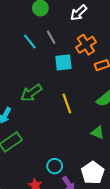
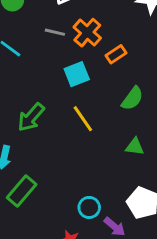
gray line: (51, 37) -> (55, 32), moved, turned -32
cyan square: (63, 62) -> (77, 74), moved

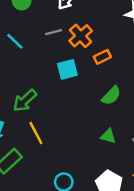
gray line: (55, 32) -> (54, 32), turned -35
yellow line: (83, 119) -> (36, 133), moved

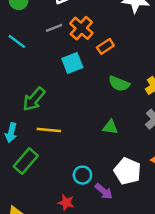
green semicircle: (111, 96) -> (119, 84), turned 75
yellow line: (36, 133) -> (49, 130), turned -50
green triangle: (108, 136) -> (110, 127), moved

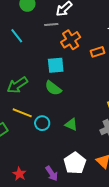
gray line: (54, 28) -> (51, 25), moved
orange rectangle: (105, 46) -> (97, 52), moved
green semicircle: (119, 84) -> (53, 88), moved
cyan circle: (82, 175) -> (42, 123), moved

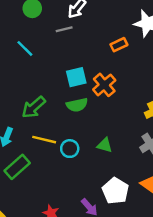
orange cross: (71, 40) -> (104, 85), moved
orange rectangle: (97, 52) -> (119, 45), moved
green semicircle: (53, 88) -> (77, 105), turned -42

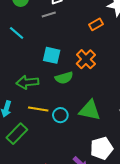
cyan square: (76, 77) -> (52, 55), moved, turned 30
green arrow: (34, 107) -> (27, 82), turned 40
green triangle: (105, 145) -> (90, 110), size x1.6
white pentagon: (115, 191) -> (102, 148), turned 30

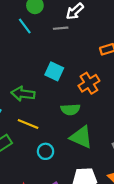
cyan line: (17, 33) -> (25, 26), moved
green semicircle: (64, 78) -> (70, 109), moved
cyan circle: (60, 115) -> (46, 151), moved

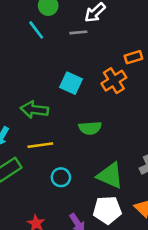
orange cross: (89, 83) -> (114, 81), moved
yellow line: (28, 124) -> (40, 145), turned -30
green triangle: (81, 137) -> (110, 175), moved

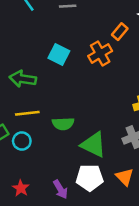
orange rectangle: (133, 57) -> (120, 32), turned -35
green semicircle: (90, 128) -> (63, 124), moved
cyan circle: (61, 177) -> (22, 141), moved

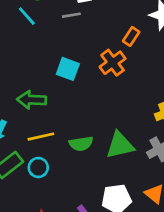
green triangle: (94, 145) -> (120, 145), moved, turned -32

